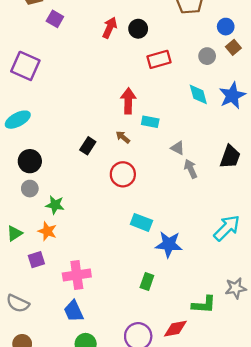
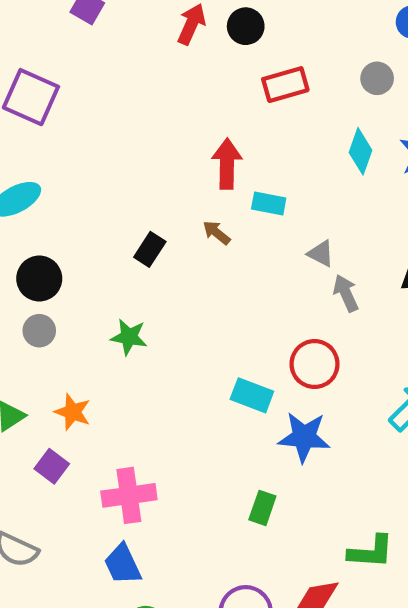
cyan diamond: (198, 94) -> (360, 151), turned 35
red circle: (123, 174) -> (315, 364), moved
green star: (55, 205) -> (129, 337), moved
purple square: (36, 260) -> (52, 466), turned -35

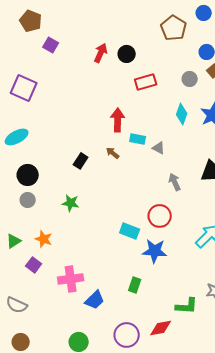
gray triangle: (321, 254) -> (159, 148), moved
blue trapezoid: (123, 564) -> (95, 300), moved, turned -110

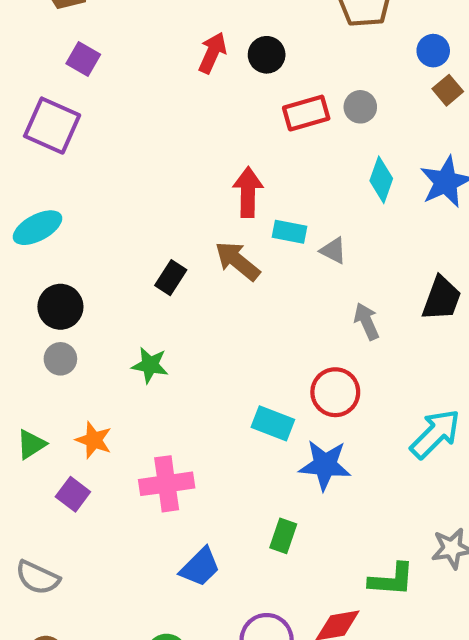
purple square: (51, 45) -> (83, 59), moved
gray circle: (190, 79) -> (360, 107), moved
brown arrow: (113, 153) -> (237, 261), size x1.6
pink cross: (71, 279) -> (167, 484), moved

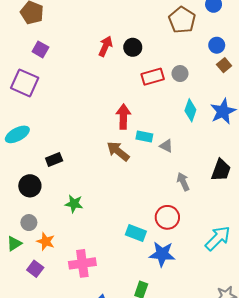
black rectangle: (171, 278) -> (54, 160), moved, turned 35
black circle: (60, 307) -> (30, 186), moved
gray circle: (60, 359) -> (29, 223), moved

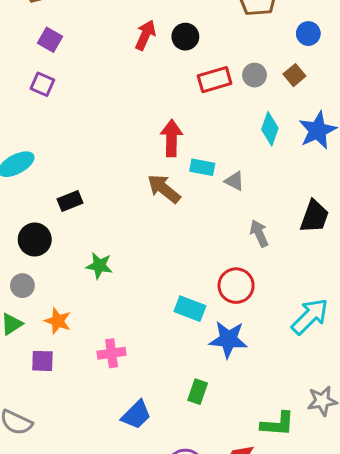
brown square: (224, 65) -> (294, 75), moved
purple square: (25, 83) -> (42, 84), moved, size x0.6
gray circle: (29, 223) -> (22, 286), moved
pink cross: (82, 263) -> (112, 353), size x0.7
purple square: (35, 269) -> (42, 361), turned -35

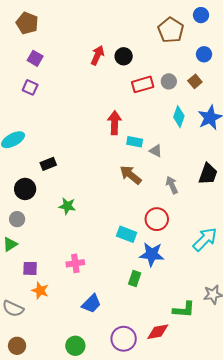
brown arrow: (164, 189) -> (131, 175), moved
orange star: (58, 321) -> (40, 291), moved
green rectangle: (198, 392) -> (135, 278), moved

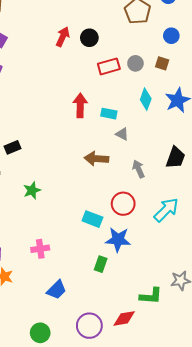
brown square: (195, 81) -> (162, 63), turned -32
cyan rectangle: (135, 142) -> (109, 114), moved
brown arrow: (131, 175) -> (97, 159), turned -35
green star: (67, 206) -> (32, 190), turned -30
cyan arrow: (205, 239) -> (166, 210), moved

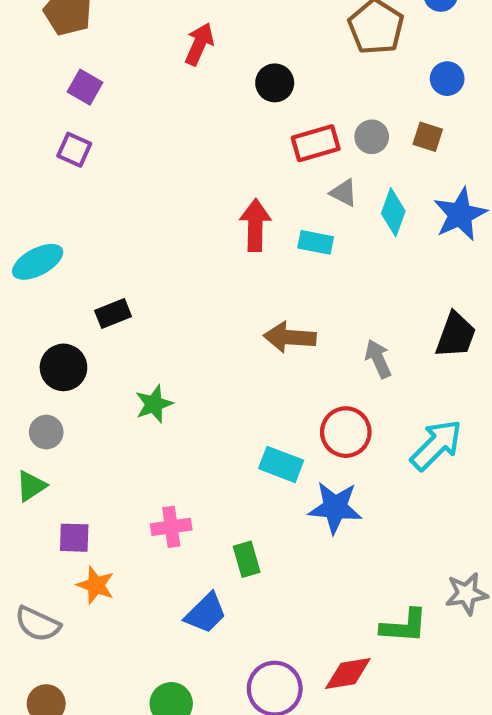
red arrow: (63, 37) -> (199, 44), moved
gray triangle: (122, 134) -> (344, 193), moved
green rectangle: (101, 264) -> (247, 559), moved, turned -35

